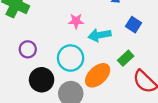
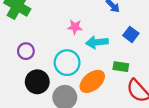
green rectangle: (126, 58) -> (121, 67), turned 48

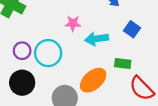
cyan circle: (67, 63) -> (48, 53), moved
black circle: (37, 82) -> (22, 83), moved

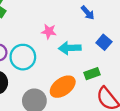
green rectangle: (123, 64) -> (92, 74), turned -32

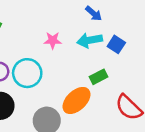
cyan arrow: (70, 48) -> (90, 40), moved
green rectangle: (92, 74) -> (98, 77), moved

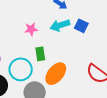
cyan circle: (27, 73) -> (21, 69), moved
green rectangle: (98, 77) -> (40, 54), moved, turned -64

